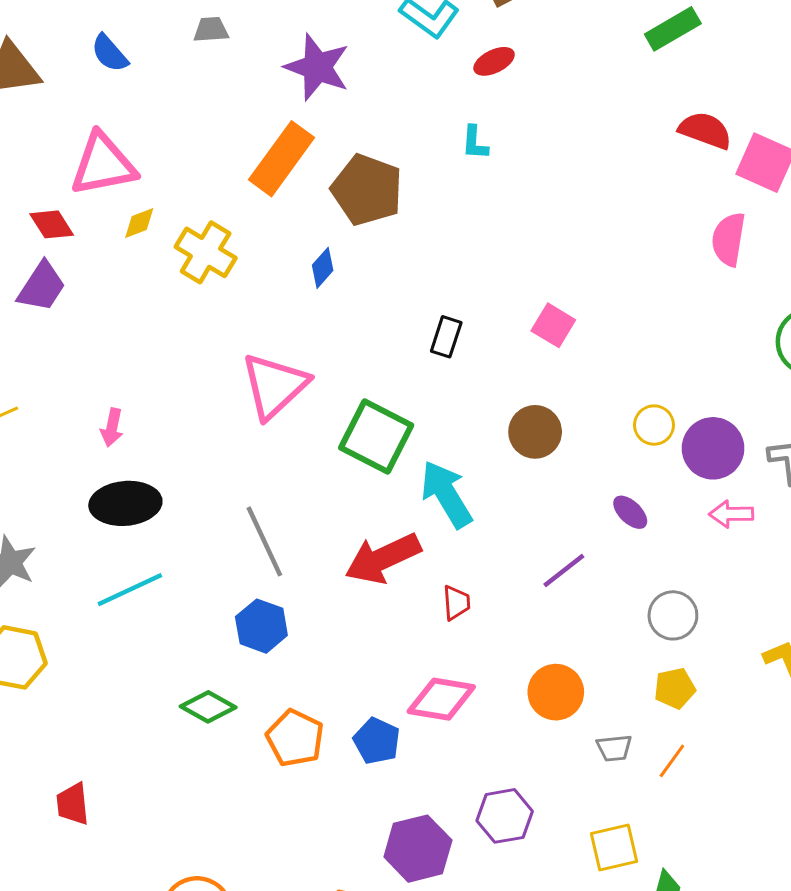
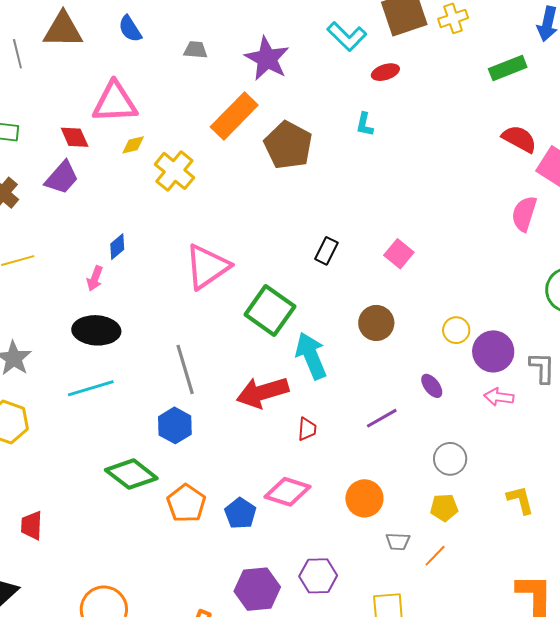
gray trapezoid: (211, 30) -> (195, 50), moved
blue diamond: (323, 268) -> (117, 247), moved
green diamond: (208, 707) -> (131, 474), size x1.4

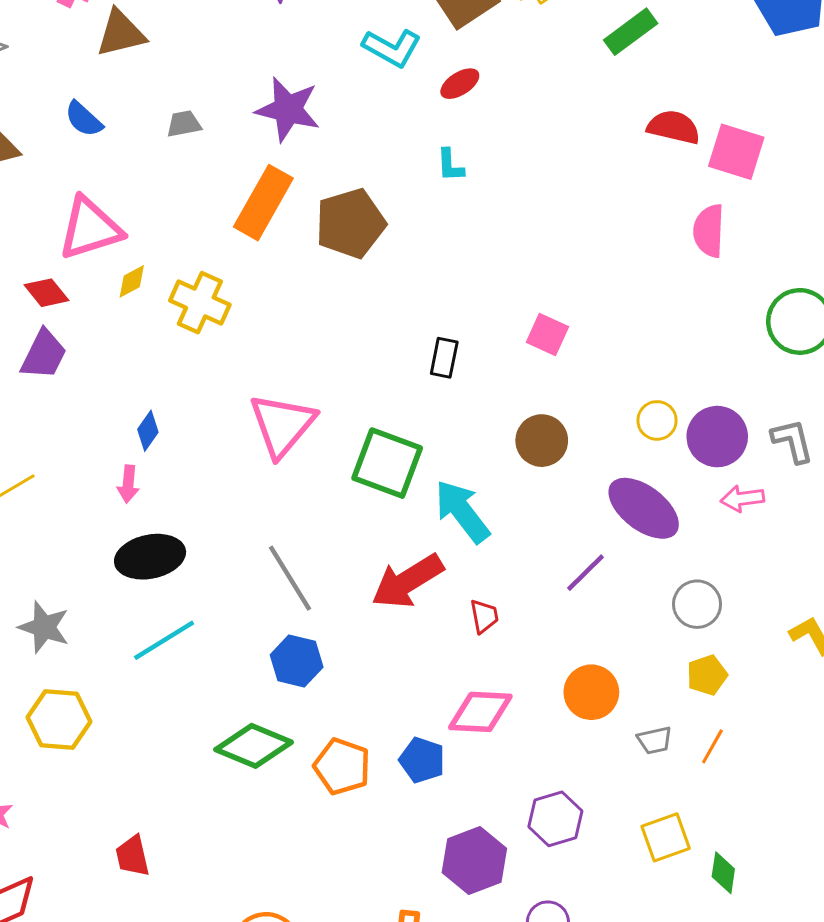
brown pentagon: (288, 145) -> (350, 223), turned -30
purple ellipse: (432, 386) -> (644, 508), size x2.0

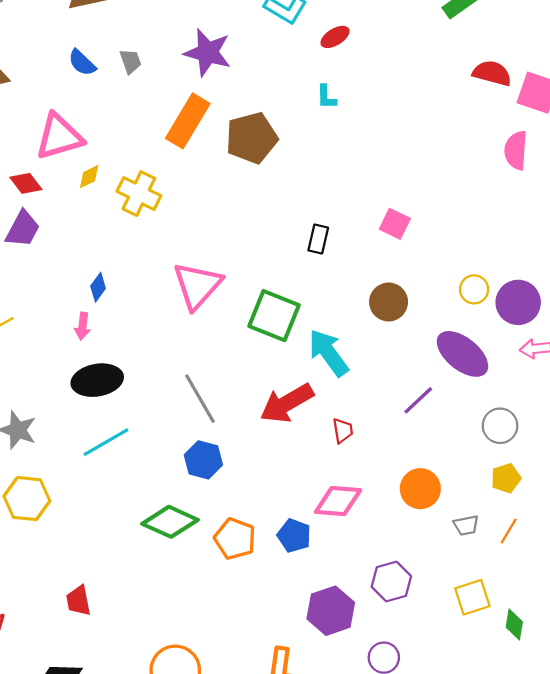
blue semicircle: (84, 119) -> (82, 63), moved
gray trapezoid: (184, 124) -> (131, 61), turned 80

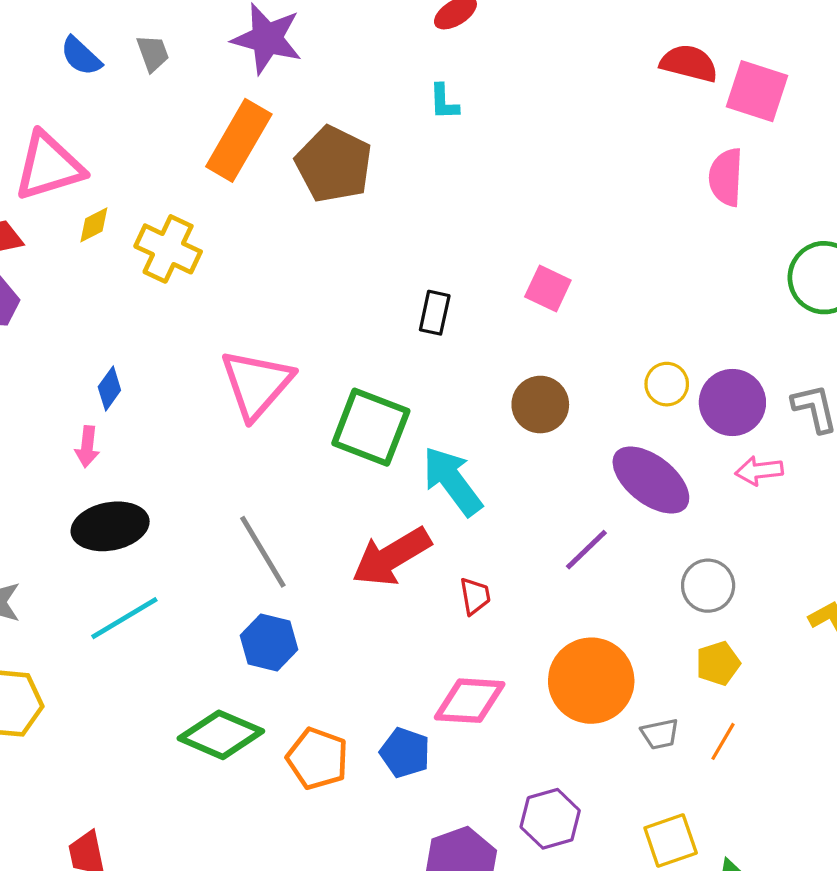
brown pentagon: (252, 138) -> (334, 164), turned -30
orange circle: (420, 489) -> (591, 681), size x1.4

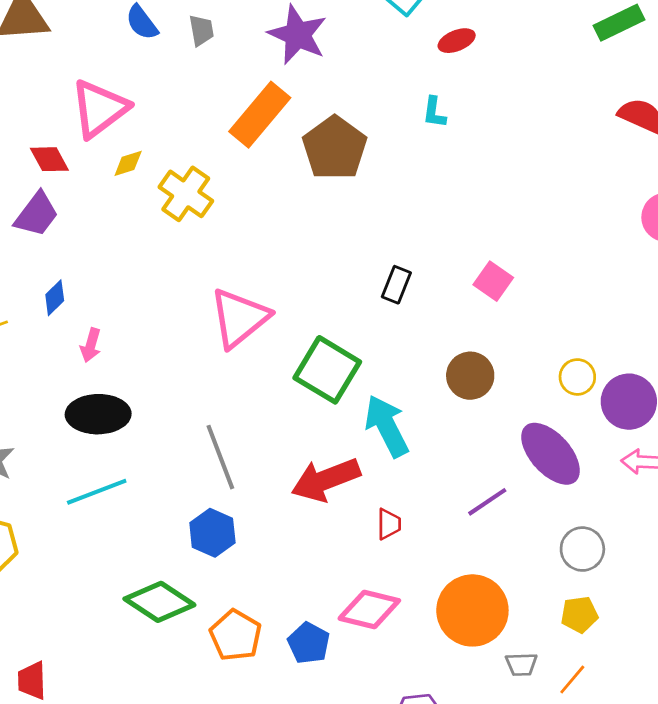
pink triangle: (49, 166) -> (99, 109), turned -30
blue diamond: (109, 389) -> (55, 298), moved

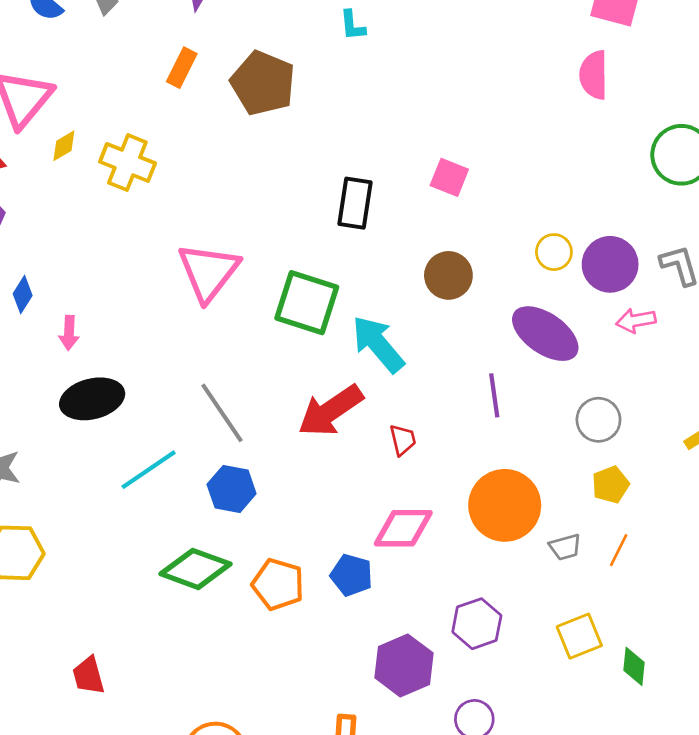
orange rectangle: (260, 115) -> (182, 68), size x0.6
black rectangle: (396, 285) -> (355, 203), size x1.4
cyan line: (97, 492) -> (149, 470), moved
purple line: (487, 502) -> (494, 395), turned -51

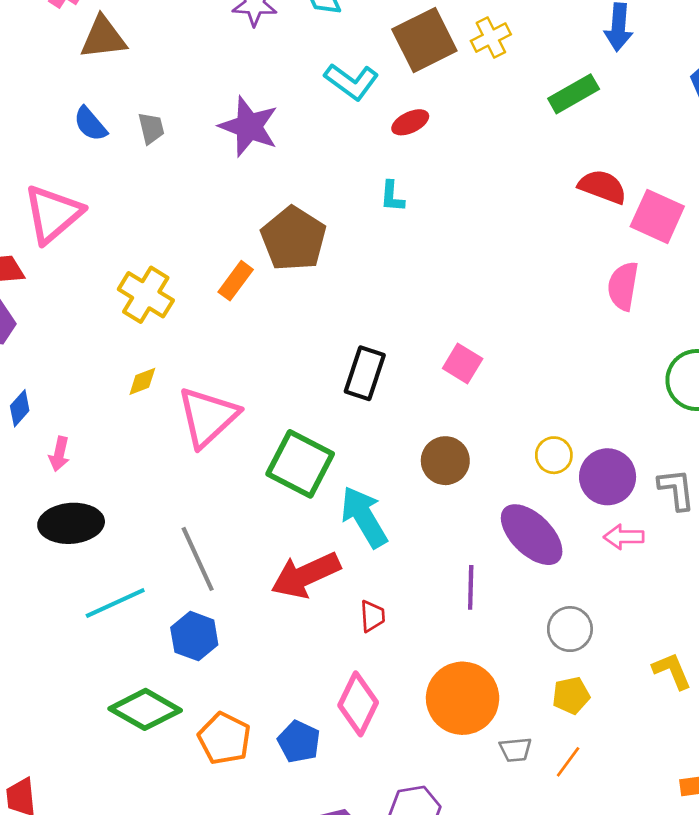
orange rectangle: (182, 68) -> (236, 281), moved
yellow diamond: (64, 146) -> (142, 381), moved
pink diamond: (403, 528) -> (358, 704), turned -74

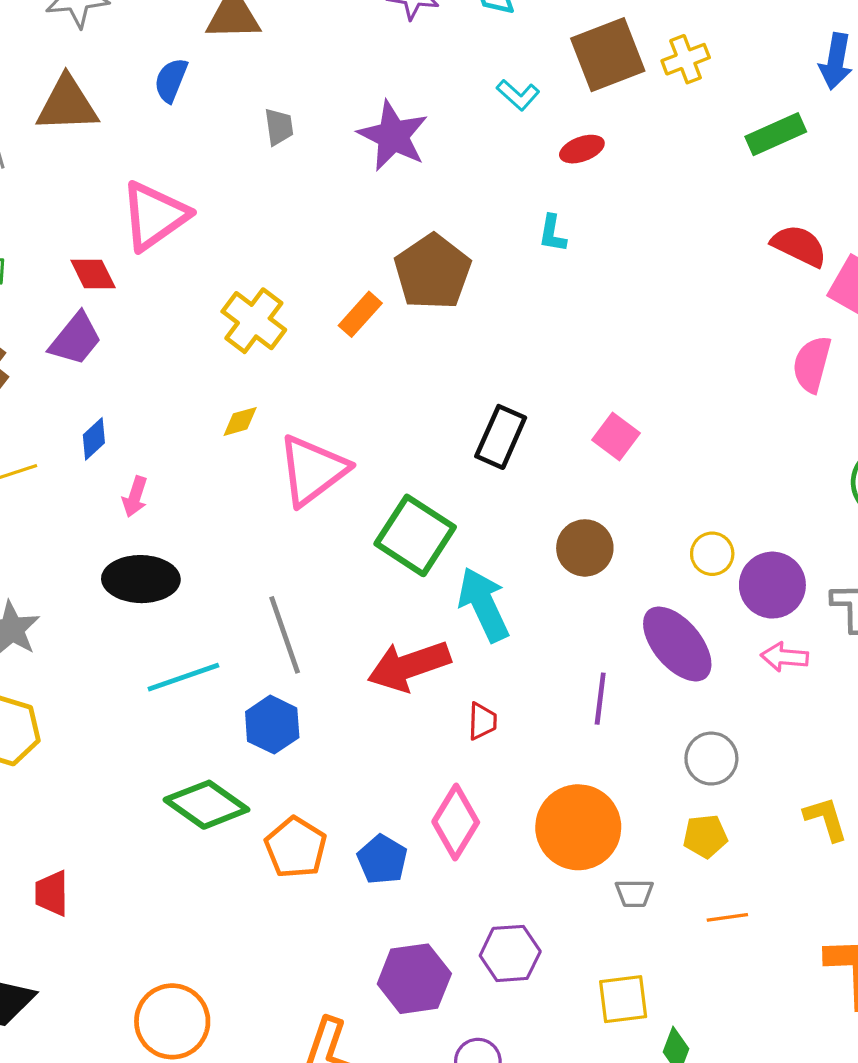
cyan L-shape: (352, 82) -> (518, 95), size x0.7
blue semicircle: (90, 124) -> (171, 80), moved, turned 57
orange line: (568, 762) -> (727, 917), moved, turned 40

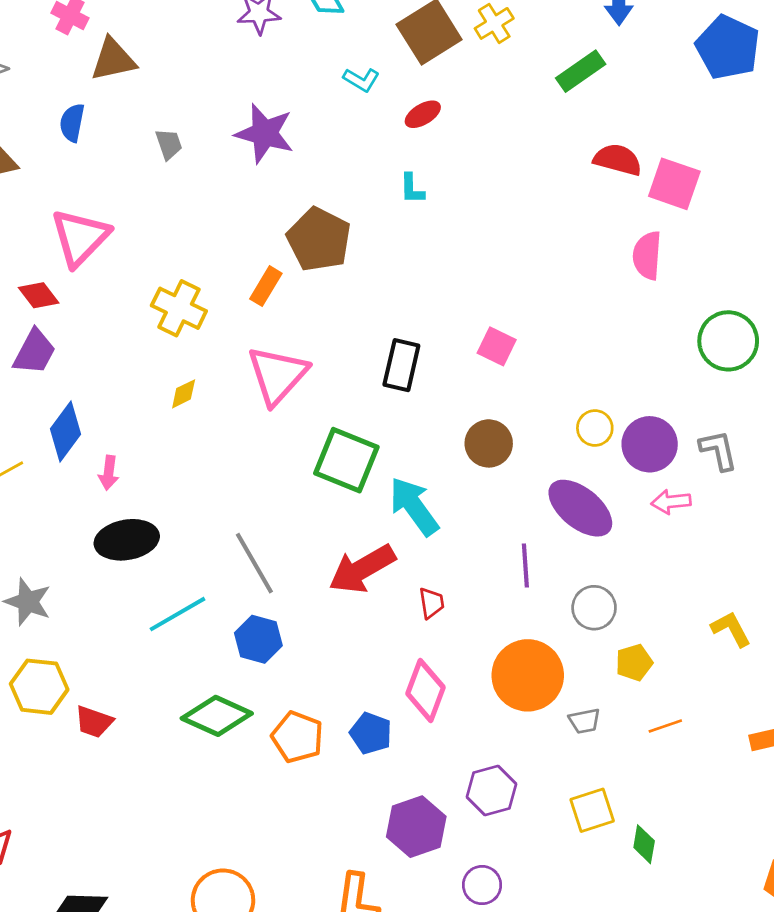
blue diamond: (94, 439) -> (66, 432), size x1.6
pink triangle: (313, 470) -> (277, 375), moved
gray circle: (711, 759) -> (594, 608), moved
red trapezoid: (52, 893) -> (94, 722), moved, turned -60

